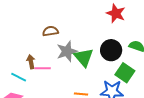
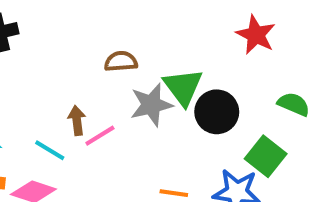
black circle: (111, 50) -> (217, 112), moved
green triangle: (84, 57) -> (183, 87), moved
pink line: (43, 68) -> (100, 136), turned -35

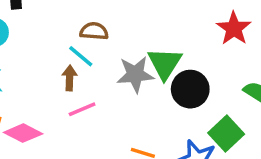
brown semicircle: (121, 61) -> (94, 31), moved
pink line: (100, 136) -> (82, 109), moved
cyan line: (50, 150) -> (81, 56), moved

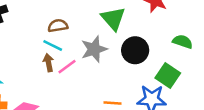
green triangle: (165, 63) -> (113, 19), moved
pink line: (82, 109) -> (67, 67), moved

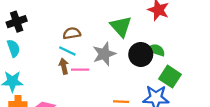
green semicircle: (183, 42) -> (156, 50), moved
pink line: (67, 67) -> (80, 70), turned 36

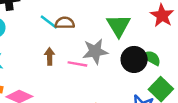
cyan line: (67, 51) -> (49, 22), moved
pink line: (80, 70) -> (77, 64), moved

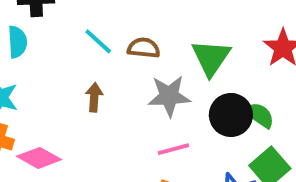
brown semicircle: (65, 23) -> (144, 48), moved
pink line: (77, 64) -> (174, 149), moved, turned -30

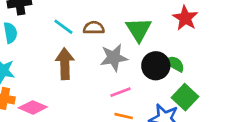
brown arrow: (94, 97) -> (65, 64), size x1.6

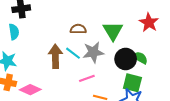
cyan line: (63, 27) -> (73, 53), moved
pink line: (120, 92) -> (87, 78), moved
green square: (185, 97) -> (132, 83), moved, turned -30

